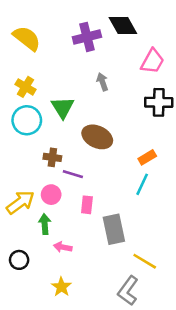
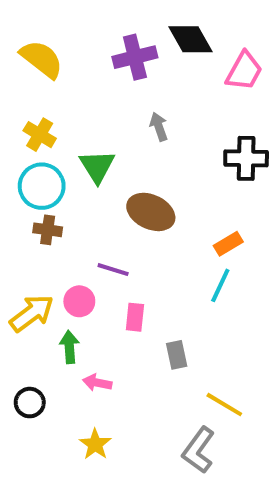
pink trapezoid: (152, 61) -> (244, 71), moved
brown cross: (52, 157) -> (48, 230), moved
gray rectangle: (114, 229) -> (177, 355), size x0.6

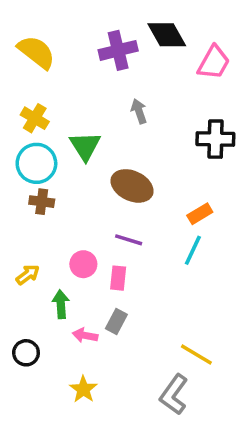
purple line: (113, 270) -> (129, 240), moved
pink circle: (79, 301) -> (83, 264), moved
yellow arrow: (32, 313) -> (28, 275), size x0.6
gray rectangle: (177, 355) -> (116, 322), moved, turned 40

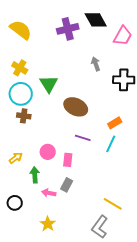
gray arrow: (139, 111) -> (96, 64), moved
purple line: (129, 240) -> (83, 138), moved

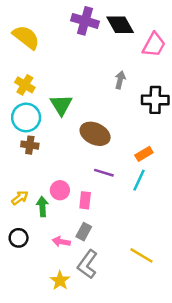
purple cross: (68, 29) -> (85, 21), moved, turned 30
gray arrow: (96, 64) -> (120, 80), turned 32
green arrow: (35, 175) -> (42, 207), moved
black circle: (15, 203) -> (19, 238), moved
gray L-shape: (100, 227) -> (88, 264), moved

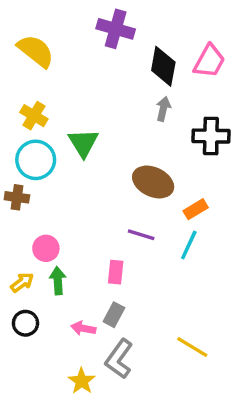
black diamond: (120, 25) -> (163, 66), moved, turned 40
brown ellipse: (95, 134) -> (153, 182), moved
brown cross: (30, 145) -> (17, 197), moved
pink circle: (60, 190) -> (46, 248), moved
yellow arrow: (20, 198) -> (22, 282), moved

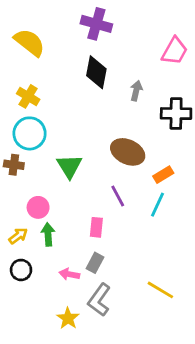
black diamond: (163, 66) -> (96, 72), moved
green triangle: (83, 143) -> (69, 166), moved
purple line: (141, 235) -> (118, 196), turned 45

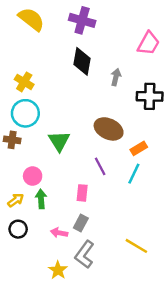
yellow semicircle: (30, 42) -> (31, 19), moved

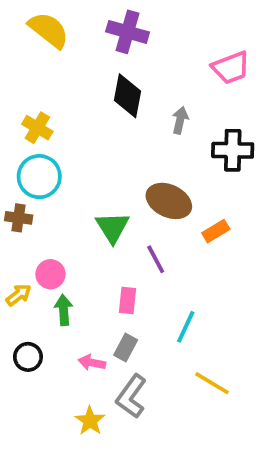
pink trapezoid: (148, 43) -> (231, 68), turned 40
green triangle: (59, 141) -> (112, 227), moved
cyan line: (134, 174) -> (186, 327), moved
yellow arrow: (16, 200) -> (19, 295), moved

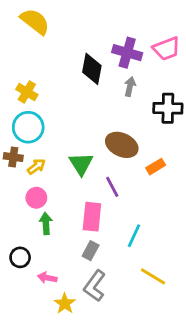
purple cross: (128, 32) -> (127, 53), moved
yellow arrow: (19, 295) -> (36, 167), moved
pink rectangle: (128, 301) -> (92, 217), size x1.5
pink arrow: (92, 363) -> (47, 278), moved

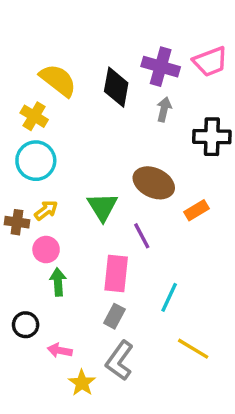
yellow semicircle: (35, 21) -> (58, 80), moved
brown cross: (13, 157) -> (17, 222), moved

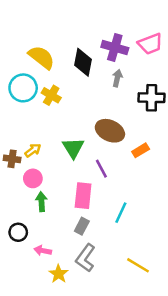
yellow cross: (34, 116) -> (51, 95), moved
cyan circle: (36, 161) -> (23, 88), moved
yellow line: (193, 349) -> (138, 265), moved

